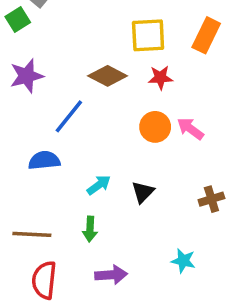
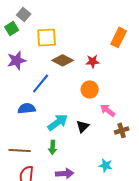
yellow square: (148, 35) -> (47, 37), moved
pink arrow: (190, 129) -> (108, 110), moved
cyan arrow: (99, 185) -> (58, 122), size x1.5

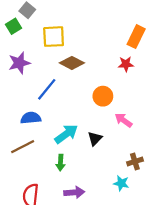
red star: (93, 61) -> (126, 64), moved
brown cross: (122, 130) -> (135, 161), moved
brown line: (20, 150) -> (23, 147), moved, turned -30

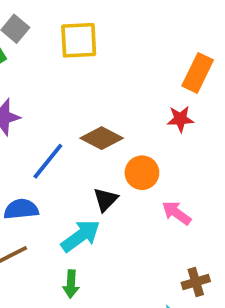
yellow square: (54, 37) -> (79, 40), moved
brown diamond: (72, 63) -> (102, 138), moved
black triangle: (95, 139) -> (106, 200), moved

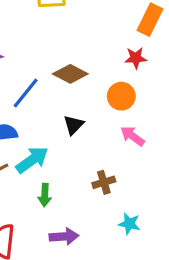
orange circle: (142, 173) -> (121, 96), moved
cyan arrow: (81, 236) -> (32, 160), moved
brown cross: (196, 282) -> (104, 182), moved

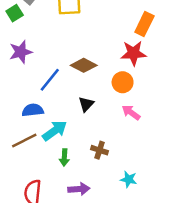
red star: (136, 58) -> (133, 53), size x1.5
brown cross: (104, 182) -> (100, 150), moved, turned 35

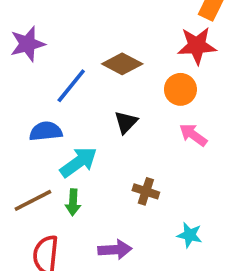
brown line: (24, 140) -> (33, 200), moved
green arrow: (64, 157) -> (73, 202), moved

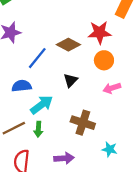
red star: (197, 46) -> (100, 32), moved
pink arrow: (193, 135) -> (112, 88), turned -54
brown cross: (146, 191) -> (83, 123), size x1.5

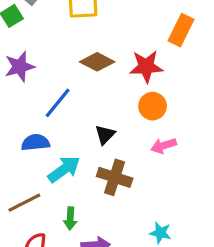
brown diamond: (68, 45) -> (97, 62), moved
brown cross: (83, 123) -> (115, 177), moved
green arrow: (38, 129) -> (70, 218), moved

